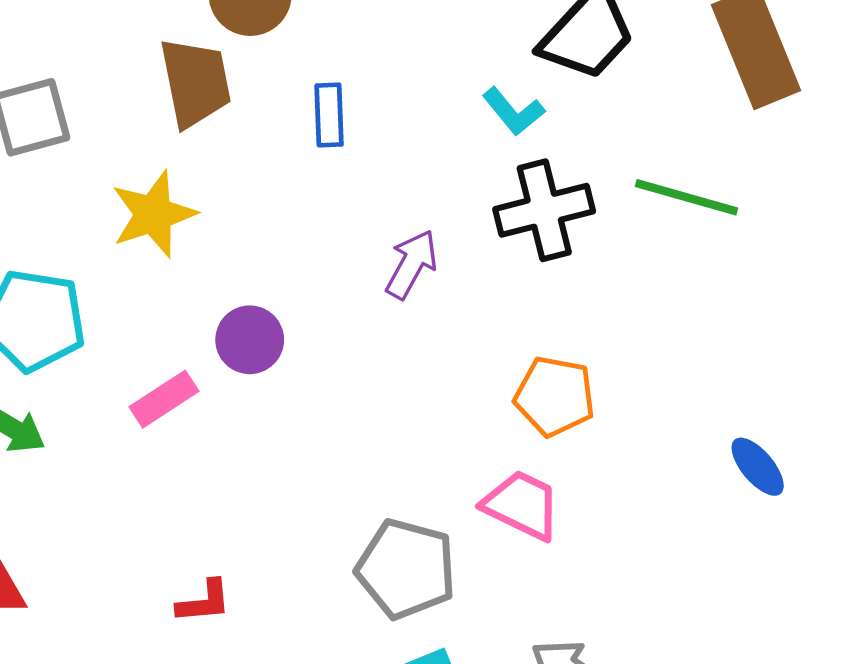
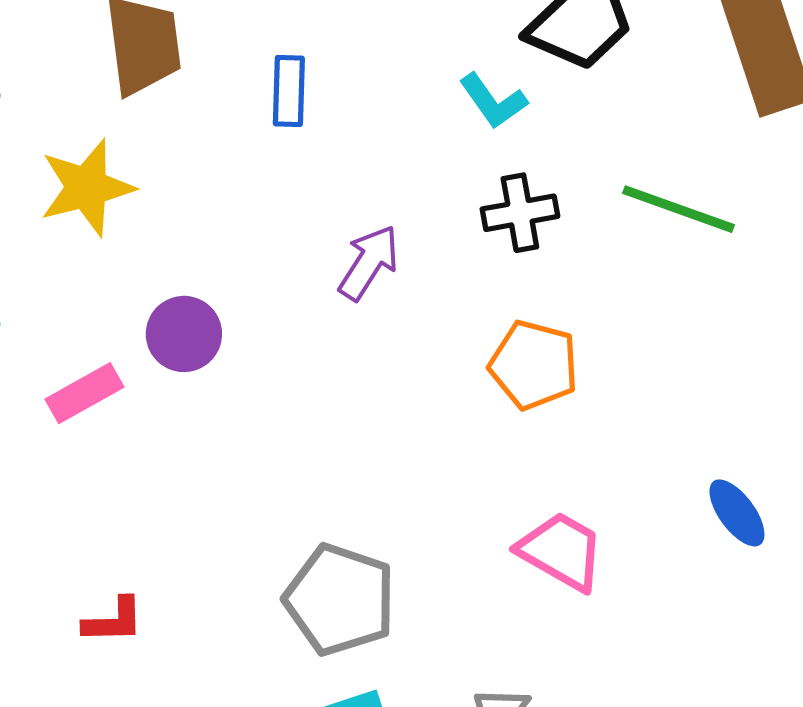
black cross: (544, 210) -> (520, 213), size x0.7
orange pentagon: (555, 396) -> (534, 365), moved
pink trapezoid: (522, 505) -> (561, 551), moved

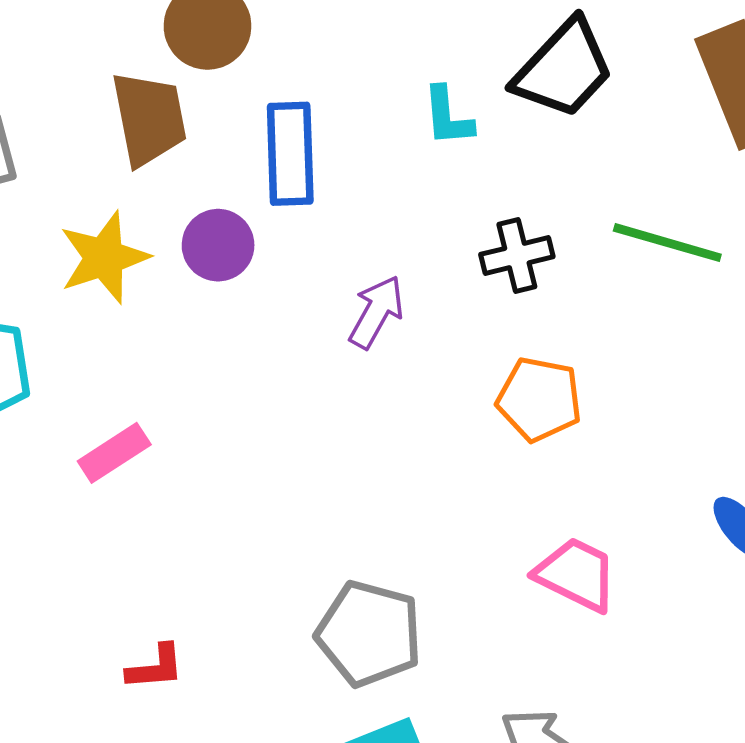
blue rectangle: (289, 91) -> (290, 154), size x1.5
cyan L-shape: (493, 101) -> (448, 116), moved, turned 34
purple circle: (184, 334) -> (218, 245), moved

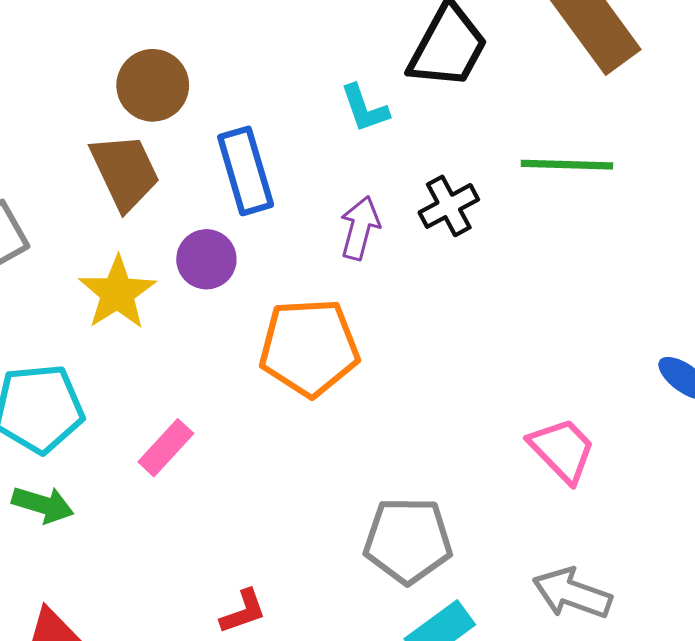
purple arrow: (376, 312) -> (360, 228), moved
orange pentagon: (539, 399) -> (309, 348), moved, size x1.4
pink trapezoid: (576, 574) -> (562, 450), turned 34

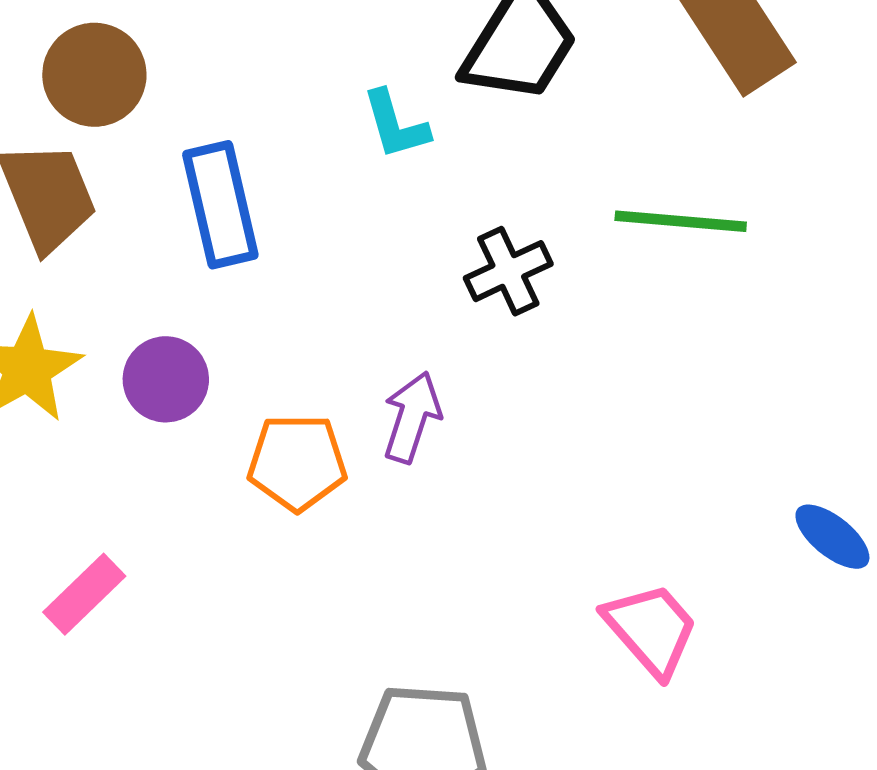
purple arrow: (360, 228) -> (412, 417), moved
purple circle: (206, 259) -> (166, 379), moved
orange pentagon: (309, 348) -> (297, 462), size x0.7

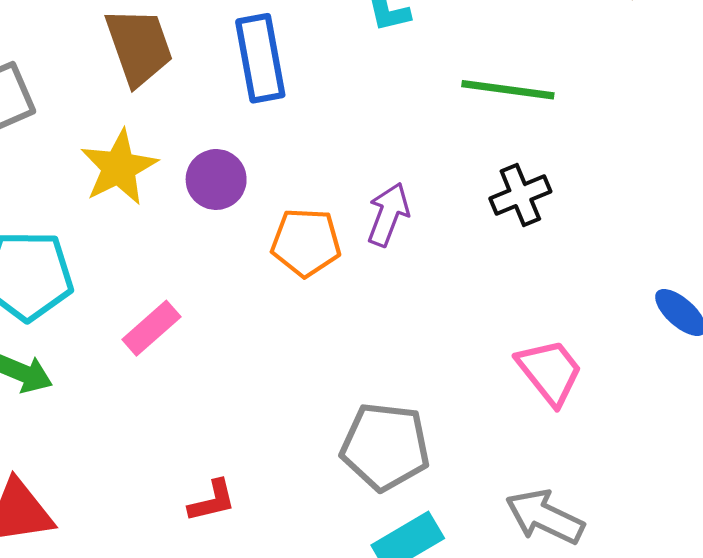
green line: (681, 221) -> (508, 90), moved
black cross: (508, 271) -> (520, 195), moved

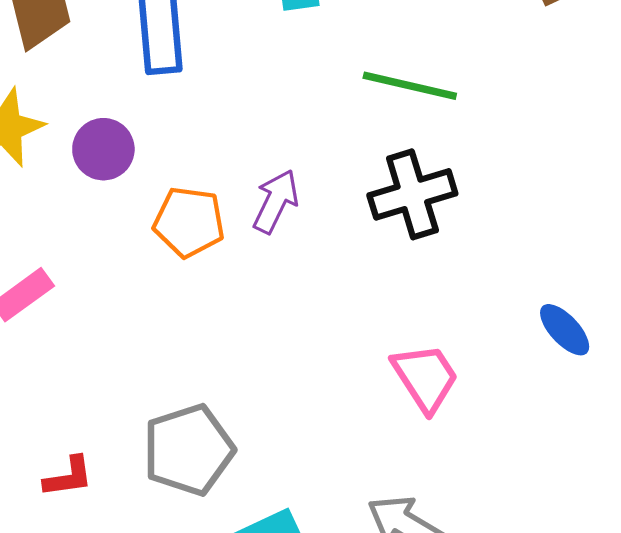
black cross: (520, 195) -> (412, 194), size x1.4
gray pentagon: (385, 447) -> (189, 450), moved, turned -30

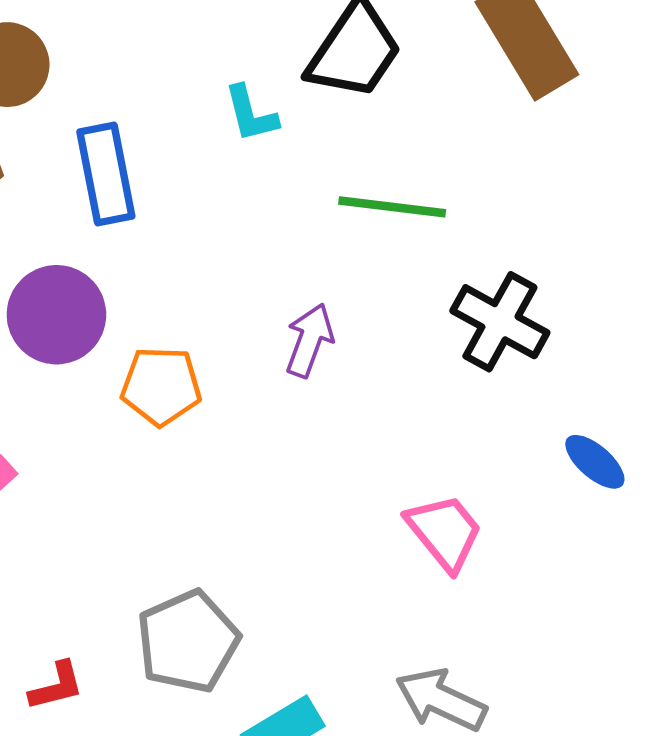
purple circle: (103, 149) -> (56, 315), size x1.4
black cross: (412, 194) -> (500, 322), moved, turned -38
purple arrow: (276, 201) -> (309, 340), moved

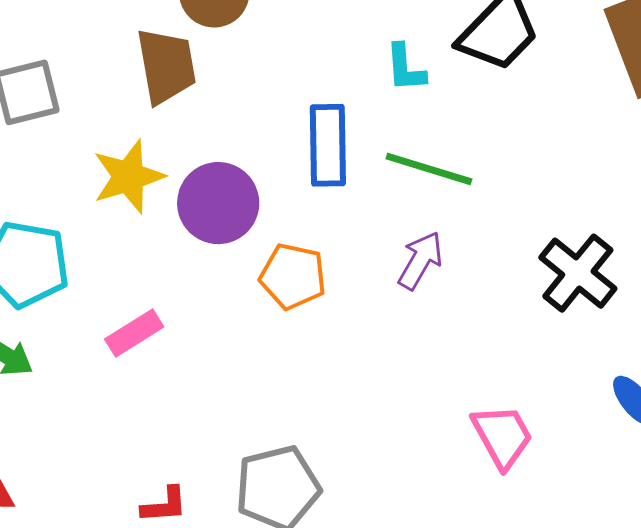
blue rectangle: (106, 174) -> (328, 145), moved
green line: (392, 207) -> (429, 169), moved

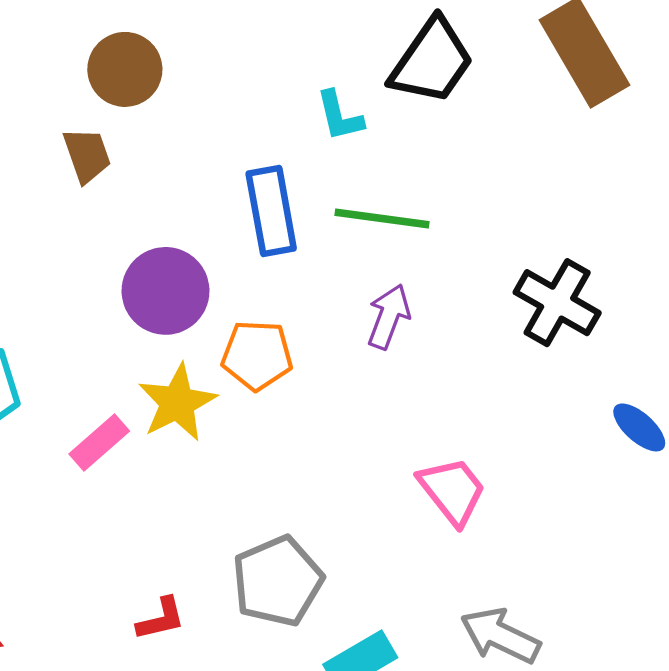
brown trapezoid: (166, 66) -> (87, 155), size x0.7
yellow star: (128, 177) -> (177, 403), moved
pink trapezoid: (502, 436) -> (452, 491), moved

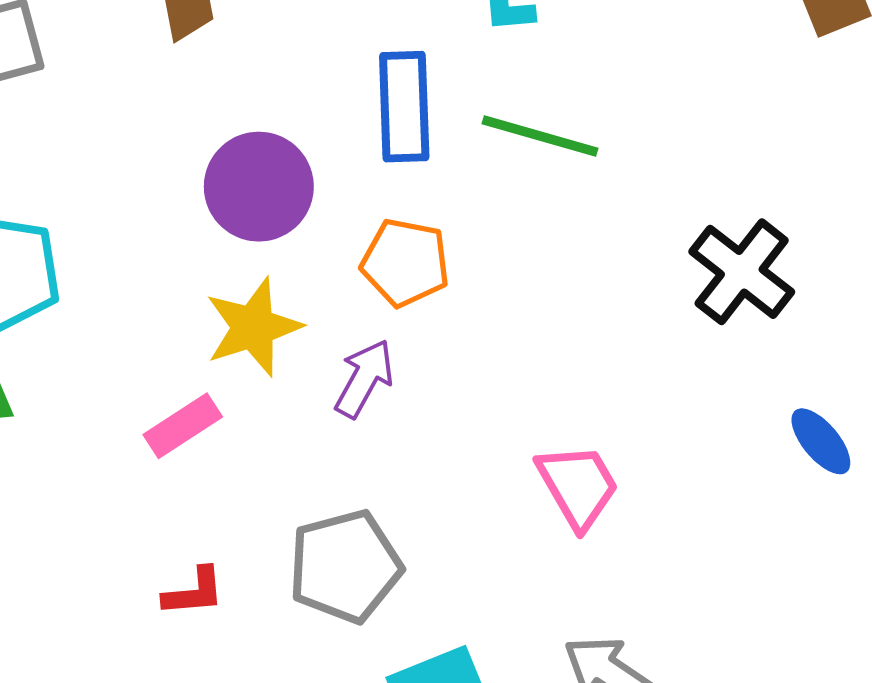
purple arrow: (389, 317) -> (364, 379), moved
orange pentagon: (257, 355) -> (405, 263), moved
pink rectangle: (99, 443) -> (183, 426), moved

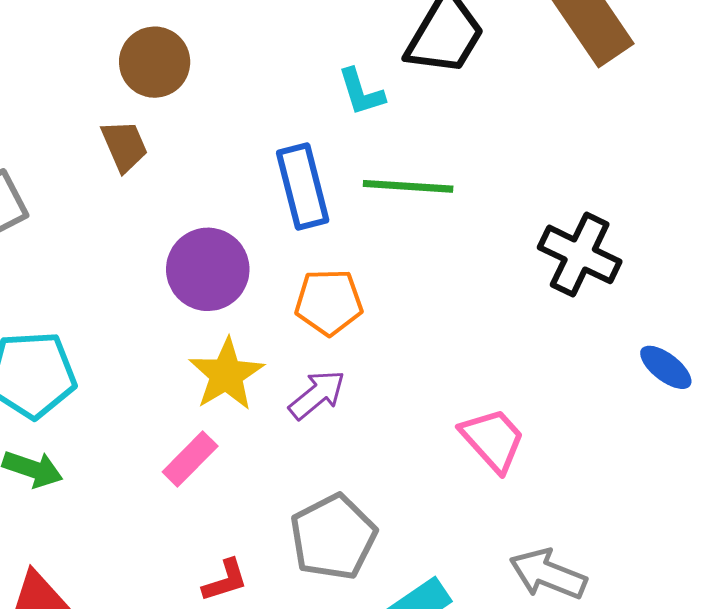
purple arrow: (364, 379) -> (317, 395), turned 34

